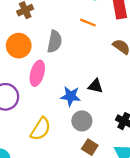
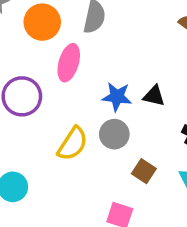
black triangle: (95, 86) -> (154, 96), moved
gray circle: (82, 121) -> (114, 134), moved

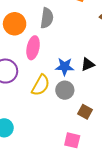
black triangle: (154, 96) -> (88, 64), turned -32
yellow semicircle: (73, 144) -> (41, 85), moved

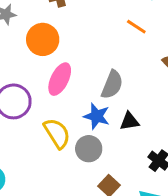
gray semicircle: (47, 18) -> (112, 85), moved
yellow semicircle: (41, 85) -> (57, 133), turned -75

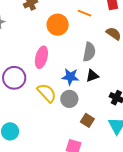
orange circle: (43, 39) -> (58, 25), moved
gray semicircle: (112, 85) -> (89, 52), moved

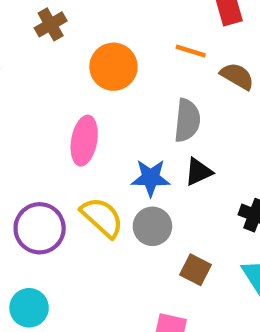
orange line: (85, 13) -> (191, 51), moved
purple circle: (14, 78) -> (40, 228), moved

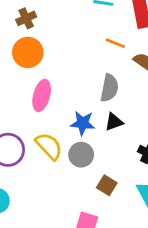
orange circle: (113, 67) -> (28, 52), moved

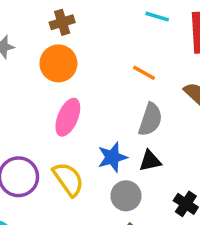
orange line: (115, 43) -> (144, 73), moved
blue star: (83, 123) -> (112, 157), turned -30
gray circle: (81, 155) -> (126, 196), moved

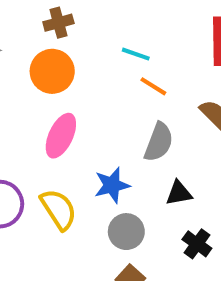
cyan line: (157, 17) -> (136, 54), moved
black triangle: (150, 161) -> (179, 193), moved

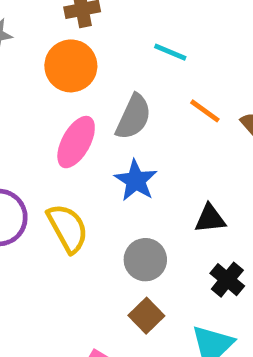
orange line: (153, 86) -> (205, 111), moved
gray semicircle: (159, 142) -> (133, 117), moved
blue star: (112, 185) -> (136, 180), moved, turned -30

